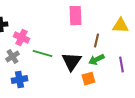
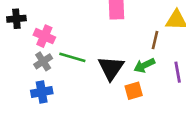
brown line: (96, 41) -> (155, 40), moved
gray cross: (12, 57) -> (43, 61), moved

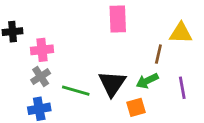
pink cross: (44, 36) -> (42, 50), turned -30
green line: (72, 57) -> (76, 91), moved

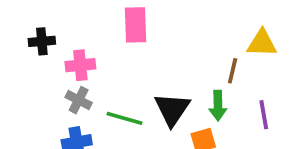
pink rectangle: (118, 19) -> (135, 25), moved
gray cross: (41, 77) -> (79, 100), turned -30
green arrow: (147, 81) -> (218, 106), turned -65

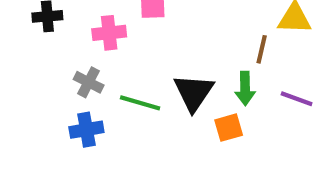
pink cross: (80, 65) -> (109, 33), moved
purple line: (264, 115) -> (297, 99), turned -60

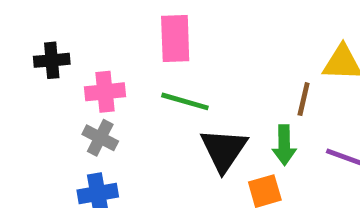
pink cross: (109, 33) -> (105, 92), moved
green line: (140, 103) -> (185, 101), moved

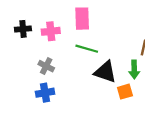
pink cross: (105, 92) -> (51, 31), moved
black triangle: (224, 150) -> (105, 72), turned -45

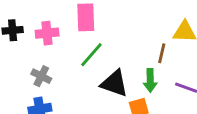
green line: (87, 49) -> (91, 55), turned -65

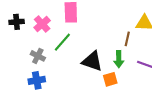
pink cross: (47, 33) -> (42, 24), turned -35
green line: (91, 55) -> (62, 42), moved

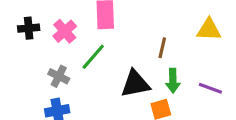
brown line: (127, 39) -> (162, 48), moved
black triangle: (92, 61) -> (135, 84), turned -30

